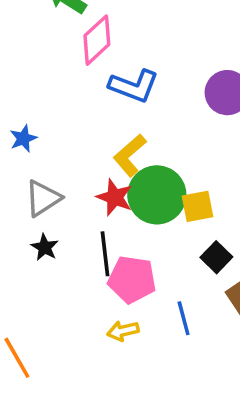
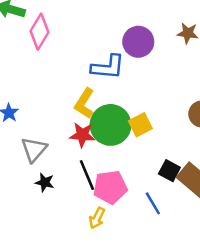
blue L-shape: (134, 86) -> (108, 67), moved
black square: (216, 257) -> (169, 171), moved
yellow arrow: (123, 331) -> (97, 218), moved, turned -35

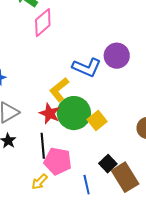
yellow square: (140, 125) -> (97, 120), turned -30

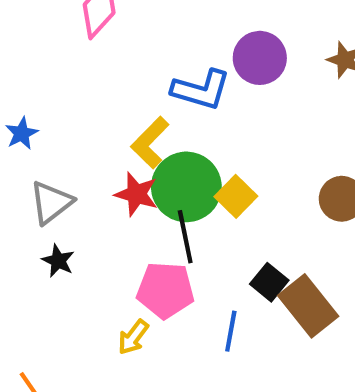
black line: (43, 146) -> (185, 237), moved
blue line: (87, 185) -> (231, 331), turned 30

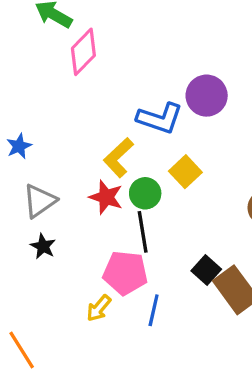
green circle: (186, 187) -> (145, 193), size x0.6
yellow square: (236, 196) -> (185, 172), moved
blue line: (231, 331) -> (154, 310), moved

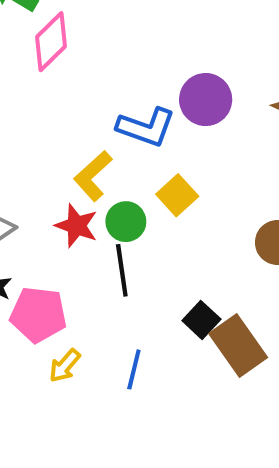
pink pentagon: (125, 273) -> (38, 314), moved

